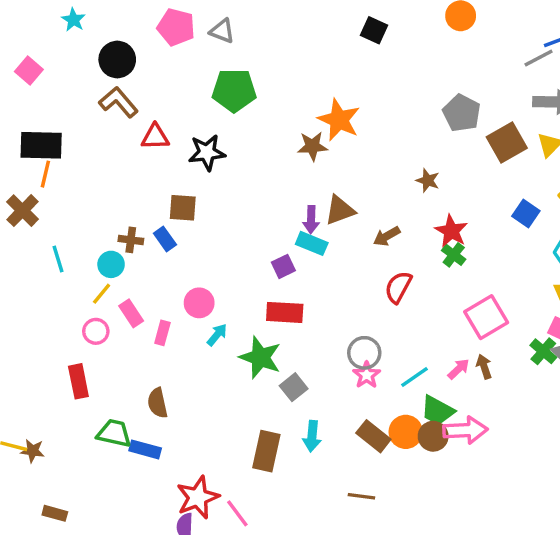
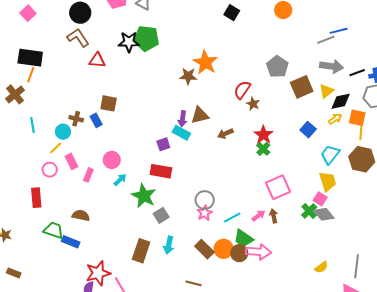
black star: (207, 153) -> (129, 42), moved
red semicircle: (398, 287) -> (242, 90), moved
brown semicircle: (158, 403) -> (81, 215), turned 108

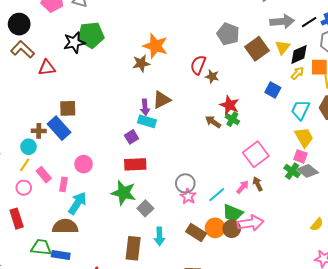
blue rectangle: (96, 120) -> (59, 128), size x1.6
brown arrow: (225, 134) -> (213, 122), moved, turned 70
cyan arrow: (120, 180) -> (77, 203), moved, size x1.6
brown semicircle: (81, 215) -> (65, 226), size x1.4

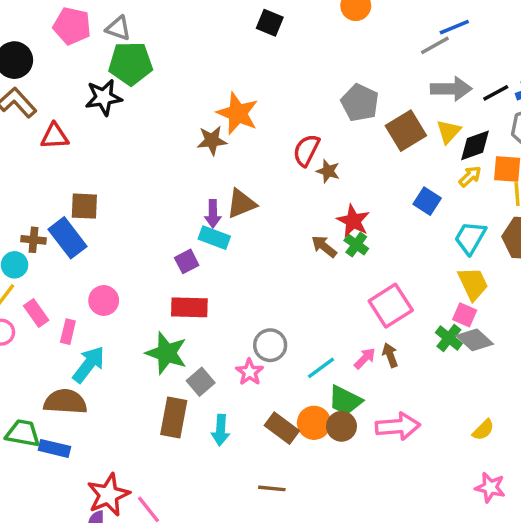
green pentagon: (91, 35) -> (131, 63), moved
pink star: (188, 196) -> (250, 372), moved
pink arrow: (251, 223) -> (398, 426), moved
brown rectangle: (133, 248) -> (174, 417), moved

